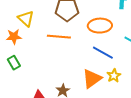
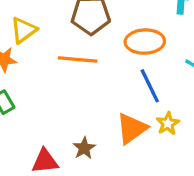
yellow triangle: (26, 19) -> (24, 30), turned 42
blue line: (103, 53) -> (150, 86), turned 35

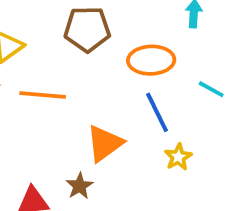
orange line: (78, 60) -> (43, 95), moved
orange triangle: (132, 128) -> (105, 143), moved

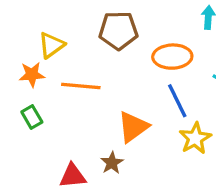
yellow star: (178, 157) -> (195, 138), size x1.4

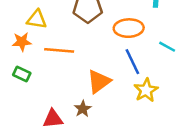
yellow triangle: (51, 45) -> (37, 19), turned 45
green rectangle: (32, 117) -> (22, 74), turned -35

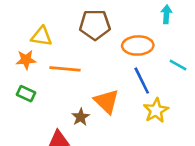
orange triangle: (99, 81) -> (107, 101), turned -40
brown star: (83, 109) -> (81, 117), moved

